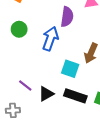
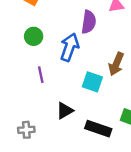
purple line: (25, 85) -> (41, 75), moved, turned 40
black rectangle: (75, 96) -> (98, 129), moved

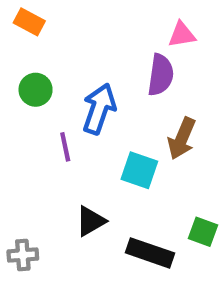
purple semicircle: (89, 22) -> (161, 75), moved
purple line: (41, 75) -> (65, 147), moved

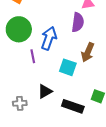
green circle: (36, 90) -> (19, 29), size x1.6
gray cross: (23, 255) -> (20, 103), moved

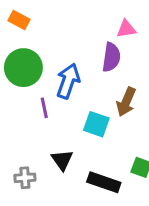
black triangle: (45, 91) -> (62, 160), turned -35

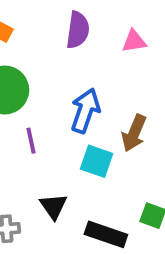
purple semicircle: (111, 57) -> (78, 30), moved
blue arrow: (68, 81) -> (85, 111), moved

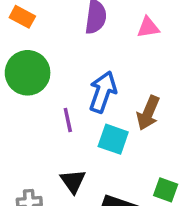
purple line: (31, 141) -> (68, 120), moved

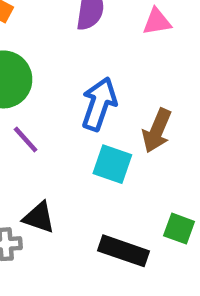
purple line: (68, 120) -> (26, 140), moved, turned -30
black triangle: (73, 181) -> (39, 217), moved, turned -36

